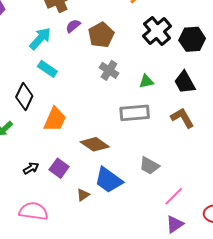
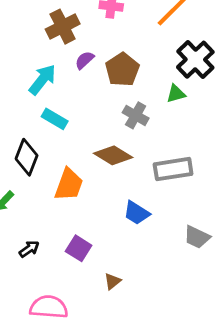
green triangle: (146, 81) -> (176, 94), moved
brown diamond: (95, 144) -> (113, 155), moved
black arrow: (31, 168) -> (29, 249), moved
blue trapezoid: (109, 180) -> (137, 213), moved, size x0.7

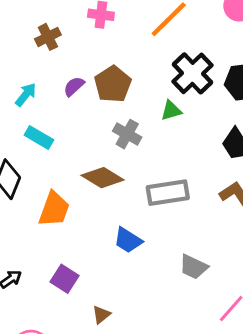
brown cross: (63, 27) -> (48, 37), size x0.7
purple semicircle: (84, 60) -> (74, 86), moved
cyan arrow: (42, 80) -> (26, 95), size x0.7

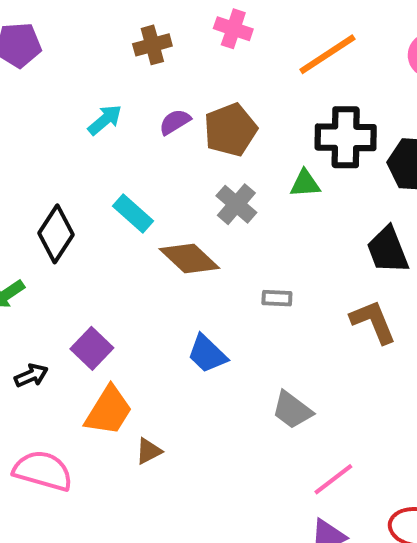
black cross: (193, 73) -> (346, 137), turned 33
cyan rectangle: (39, 138) -> (133, 213), moved
gray rectangle: (168, 193) -> (277, 298), size x0.5
orange trapezoid: (54, 209) -> (109, 411), moved
purple square: (65, 279) -> (92, 348), moved

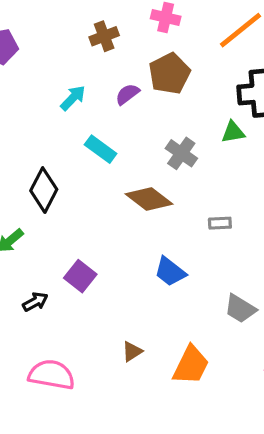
brown pentagon: (230, 130) -> (169, 74), moved
cyan rectangle: (133, 213) -> (101, 149), moved
orange trapezoid: (109, 411) -> (191, 365), moved

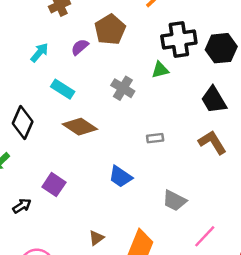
brown diamond: (149, 199) -> (80, 127), moved

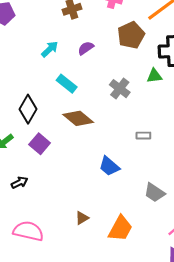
brown pentagon: (110, 30) -> (131, 35), moved
purple square: (54, 185) -> (40, 144), moved

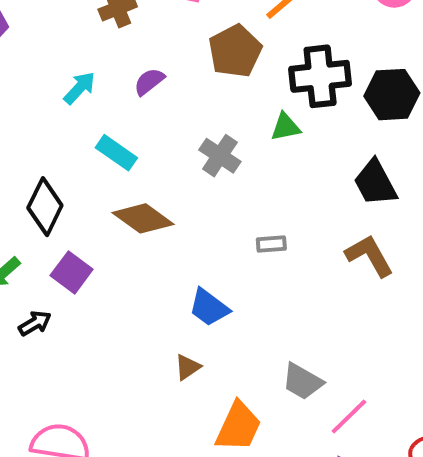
black arrow: (19, 183) -> (35, 323), moved
gray trapezoid: (154, 193) -> (302, 382), moved
brown triangle: (82, 218) -> (188, 367), moved

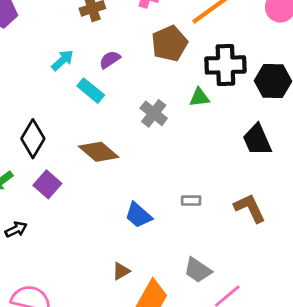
cyan rectangle: (116, 153) -> (91, 91), moved
gray rectangle: (271, 244) -> (191, 201), moved
brown L-shape: (369, 256) -> (250, 208), moved
black arrow: (35, 323) -> (16, 229), moved
brown triangle: (188, 367) -> (121, 271), moved

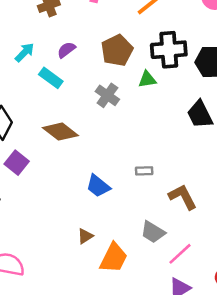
brown pentagon: (169, 43) -> (117, 50), moved
brown L-shape: (250, 208) -> (183, 197), moved

